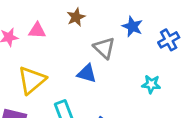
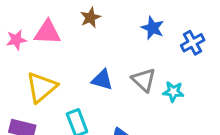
pink triangle: (37, 31) -> (47, 32), size x1.4
gray triangle: (104, 48) -> (144, 80), moved

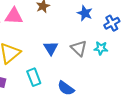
blue triangle: (102, 80) -> (51, 48), turned 42
cyan star: (173, 92) -> (101, 48), moved

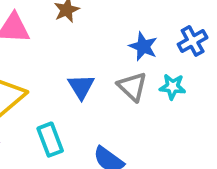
blue star: (85, 13) -> (143, 46), moved

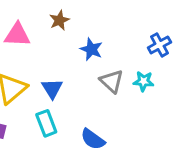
blue star: (143, 46) -> (91, 49), moved
blue triangle: (81, 87) -> (52, 88), moved

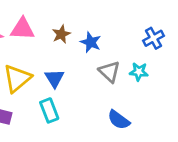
brown star: (59, 20) -> (61, 34), moved
blue semicircle: (93, 139) -> (119, 120), moved

